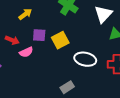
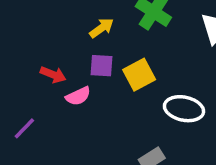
yellow arrow: (25, 14) -> (101, 28), moved

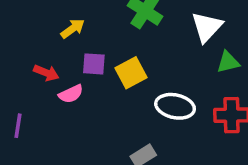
yellow arrow: (101, 28) -> (73, 29), moved
purple line: (24, 128) -> (18, 126), turned -35

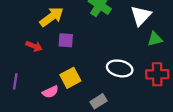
yellow arrow: (73, 29) -> (52, 17), size x1.5
yellow square: (131, 73) -> (70, 78), moved
pink semicircle: (71, 94) -> (50, 92), moved

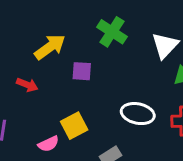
purple square: (66, 40) -> (82, 71), moved

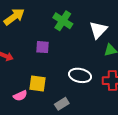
yellow arrow: (50, 47) -> (14, 17), moved
yellow square: (74, 126) -> (37, 84), turned 36

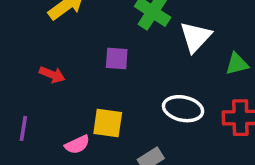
white triangle: (98, 30) -> (196, 37), moved

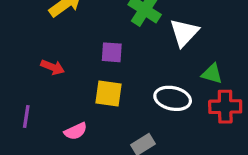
green triangle: (237, 64) -> (212, 74), moved, turned 30
yellow square: (108, 123) -> (108, 93), moved

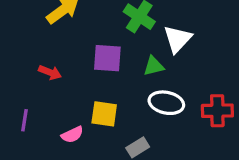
purple square: (112, 52) -> (107, 58), size x1.4
green triangle: (212, 74) -> (154, 66), moved, turned -30
yellow square: (108, 93) -> (104, 114), moved

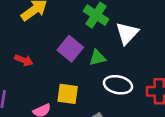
purple square: (107, 58) -> (70, 49), turned 35
green triangle: (154, 66) -> (97, 58), moved

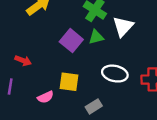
green triangle: (97, 58) -> (96, 37), moved
red arrow: (24, 60) -> (23, 61), moved

